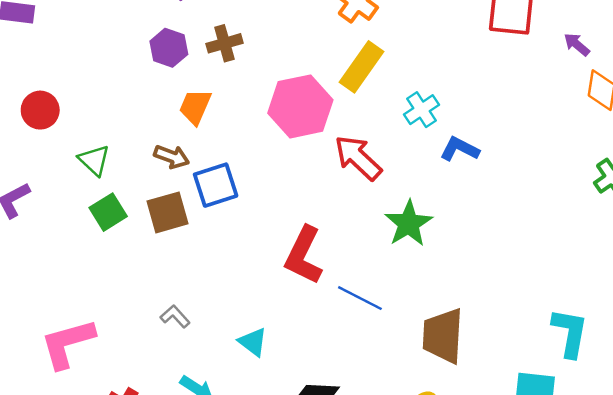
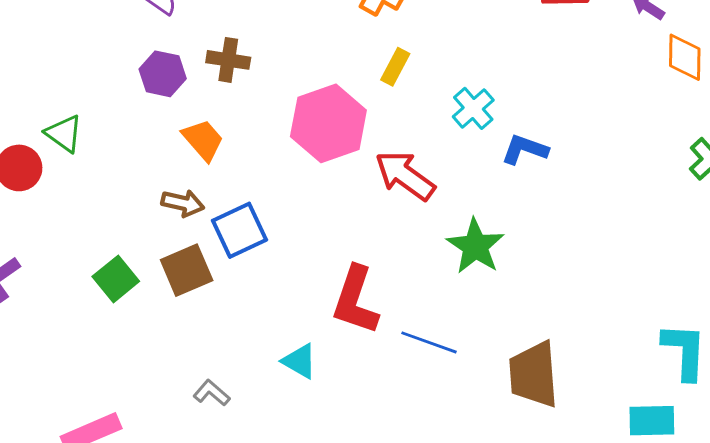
brown cross: (224, 43) -> (228, 60), turned 32
yellow rectangle: (362, 67) -> (395, 67), size x0.6
orange trapezoid: (195, 107) -> (203, 140), turned 123
green triangle: (94, 160) -> (64, 134), moved
cyan triangle: (253, 342) -> (300, 361), moved

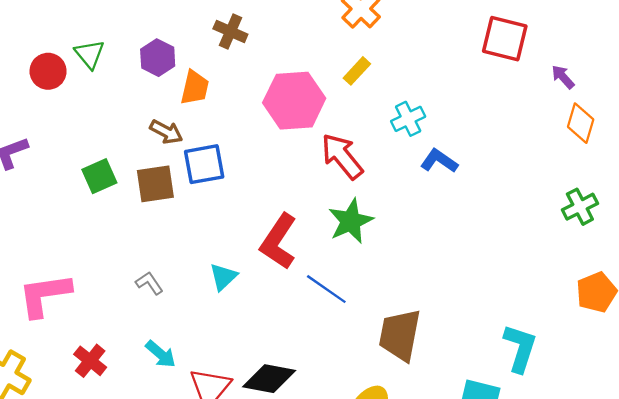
purple hexagon: (163, 74) -> (158, 58), moved
orange trapezoid: (203, 140) -> (195, 88), turned 39
green star: (475, 246) -> (351, 221), moved
cyan triangle: (300, 361) -> (223, 277), turned 32

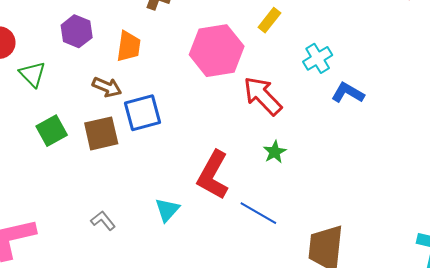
green triangle: (90, 54) -> (32, 74), moved
purple hexagon: (158, 58) -> (77, 31), moved
green star: (351, 221) -> (275, 152), size x0.6

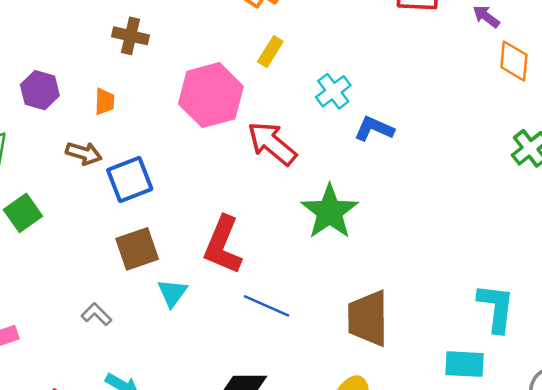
orange trapezoid: (129, 46) -> (105, 101), size x0.7
brown square: (101, 133) -> (137, 249), moved
green star: (275, 152) -> (330, 212), moved, size x2.0
blue line: (258, 213) -> (266, 306), moved

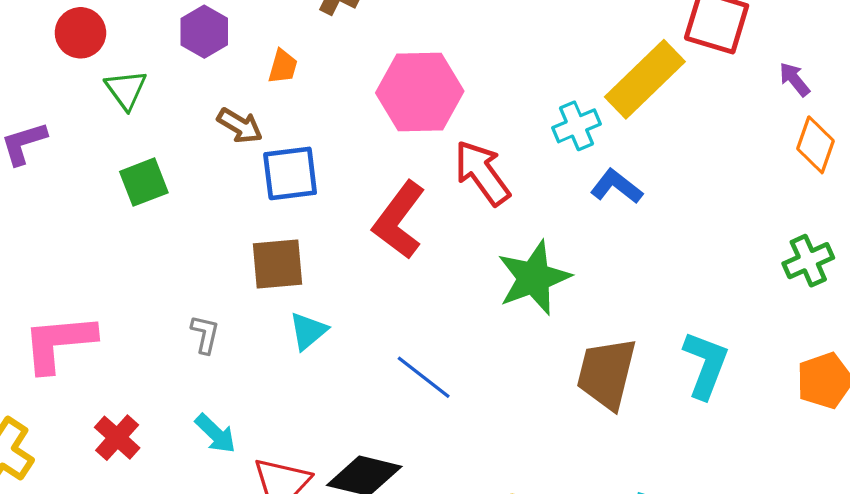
yellow rectangle: (270, 52) -> (645, 79), moved, size x2.0
red L-shape: (223, 245) -> (399, 220), moved
cyan L-shape: (496, 308) -> (706, 365), moved
gray L-shape: (96, 314) -> (205, 334), turned 44
brown trapezoid: (368, 318) -> (606, 373), moved

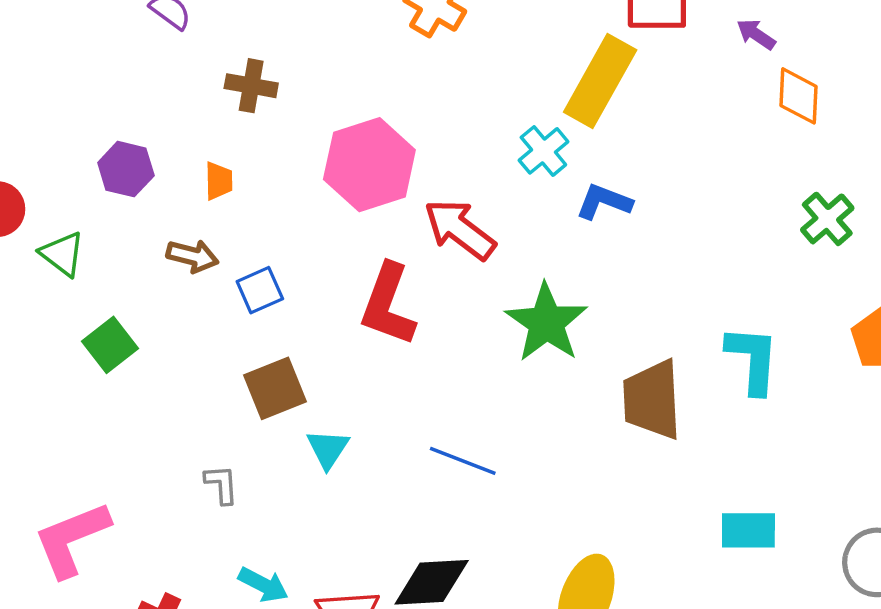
blue square: (290, 173) -> (260, 290), size x0.7

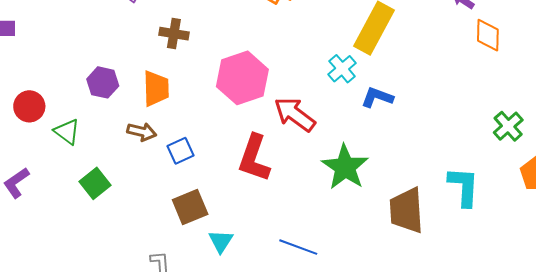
orange trapezoid: (219, 181) -> (156, 88), size x1.6
green cross: (827, 219) -> (508, 126), moved

